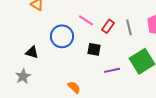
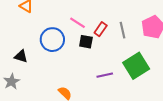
black square: (94, 49) -> (86, 42), moved

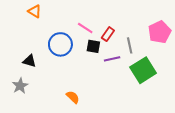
gray line: (123, 30) -> (130, 45), moved
purple line: (105, 75) -> (112, 59), moved

